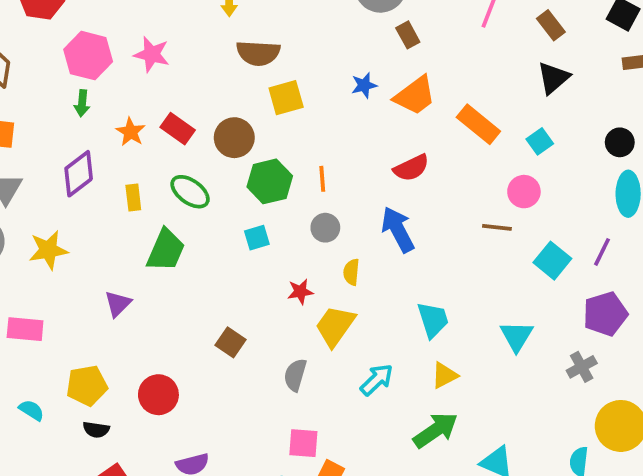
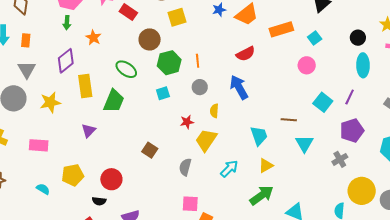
orange rectangle: (478, 124) -> (281, 29), turned -55
red rectangle: (178, 129) -> (128, 12), moved
yellow rectangle: (133, 198) -> (85, 86), moved, size x1.6
brown line: (497, 227) -> (289, 120), moved
black semicircle: (96, 430) -> (99, 201), moved

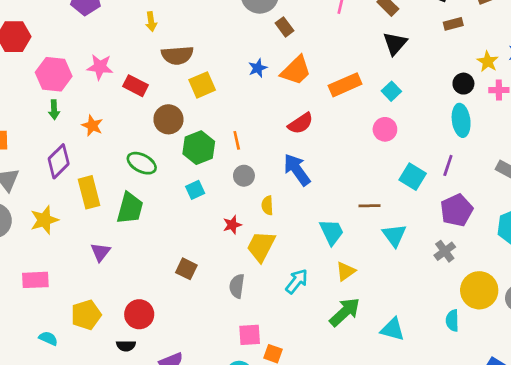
black circle: (358, 38) -> (463, 84), moved

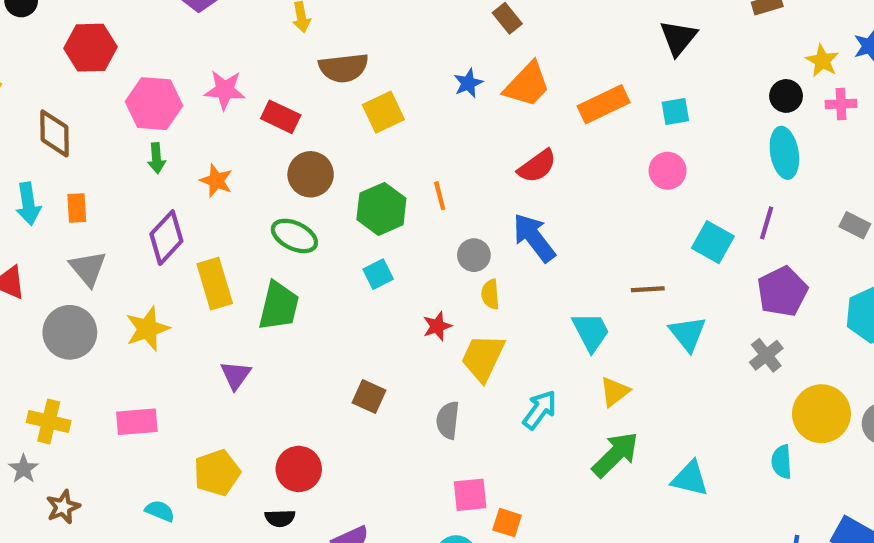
cyan square: (391, 91) -> (675, 112), turned 36
brown circle: (168, 119) -> (311, 174), moved
gray circle: (244, 176) -> (474, 255), moved

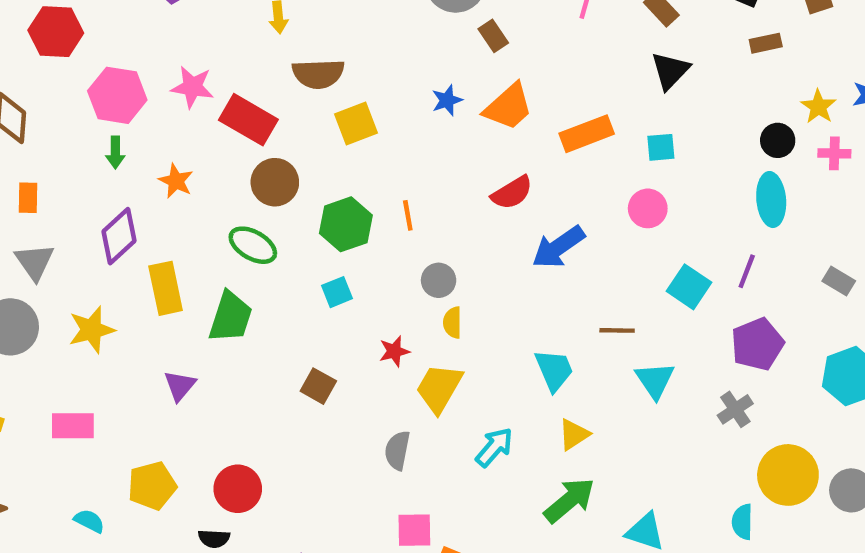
red rectangle: (281, 117) -> (248, 120), size x1.4
blue arrow: (534, 238) -> (558, 247), moved, turned -92
brown square: (369, 396) -> (318, 386), moved

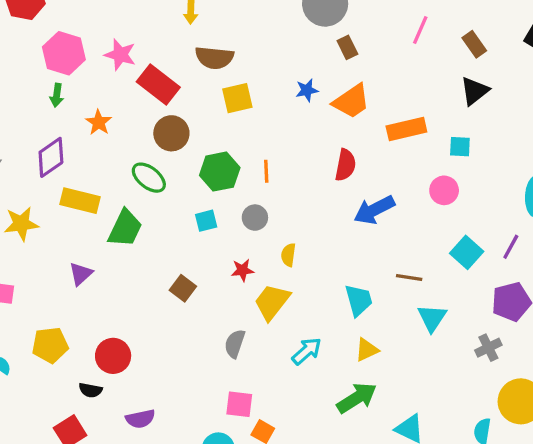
red semicircle: (512, 193) -> (345, 165), turned -56
gray circle: (439, 280) -> (255, 218), moved
yellow rectangle: (166, 288) -> (80, 201), turned -72

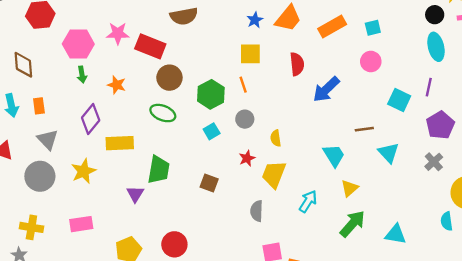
yellow square: (237, 98) -> (250, 54), moved, turned 30
green trapezoid: (125, 228) -> (159, 170), moved

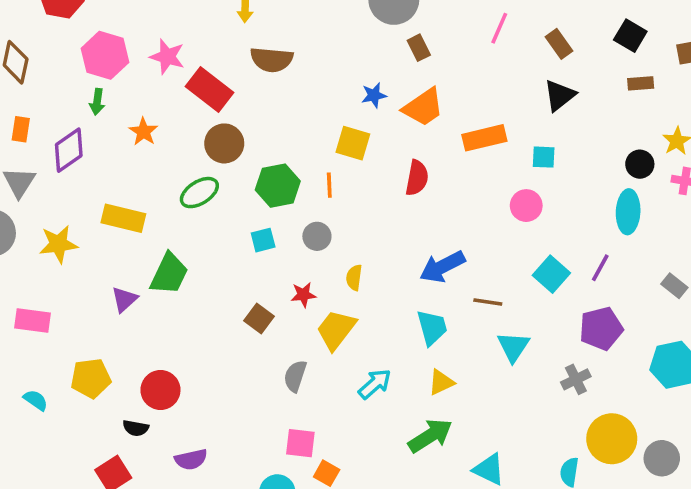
blue arrow: (326, 89) -> (442, 267), moved
green ellipse: (163, 113) -> (199, 193), turned -70
purple diamond: (91, 119) -> (69, 150), moved
brown square: (209, 183) -> (259, 318), moved

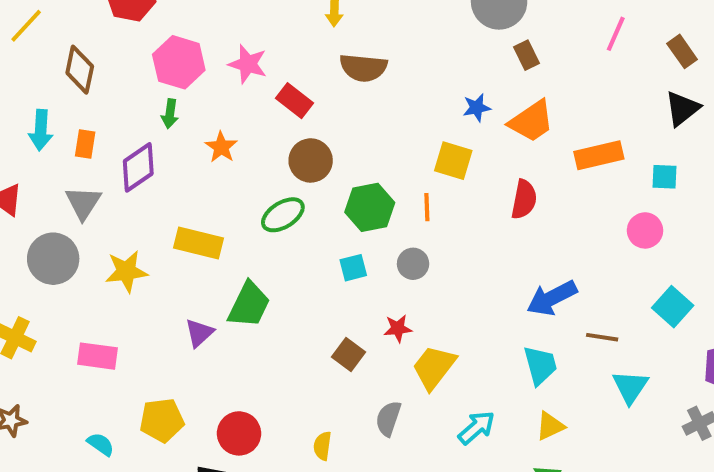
red rectangle: (209, 89) -> (294, 101), size x0.7
yellow semicircle: (354, 278) -> (322, 446), moved

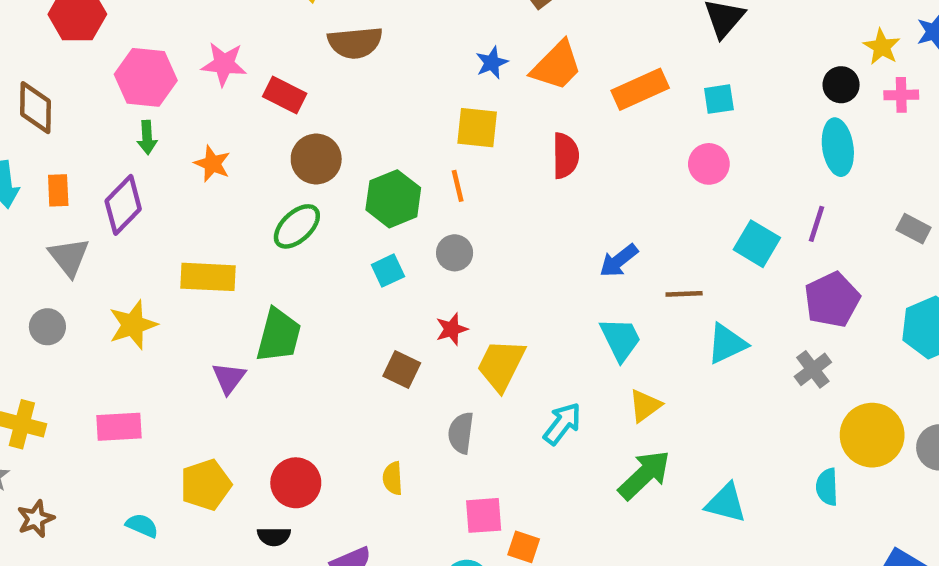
gray circle: (53, 259) -> (47, 327), size x0.6
blue arrow: (552, 298) -> (619, 261), size x0.7
cyan triangle: (630, 387) -> (727, 344), turned 42

